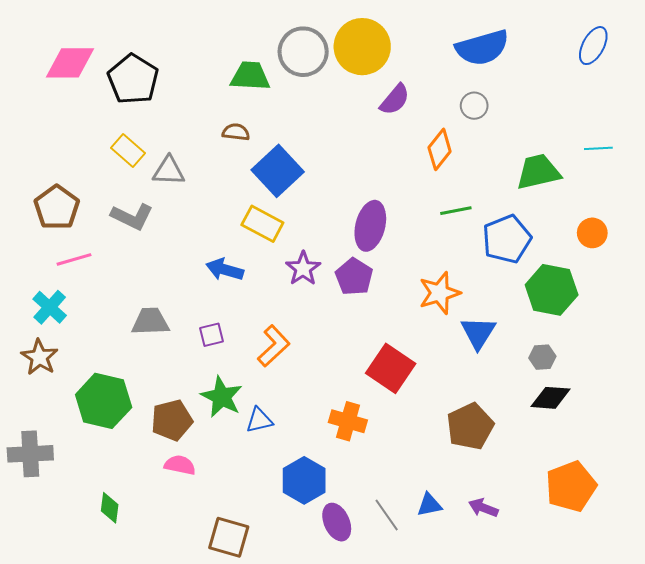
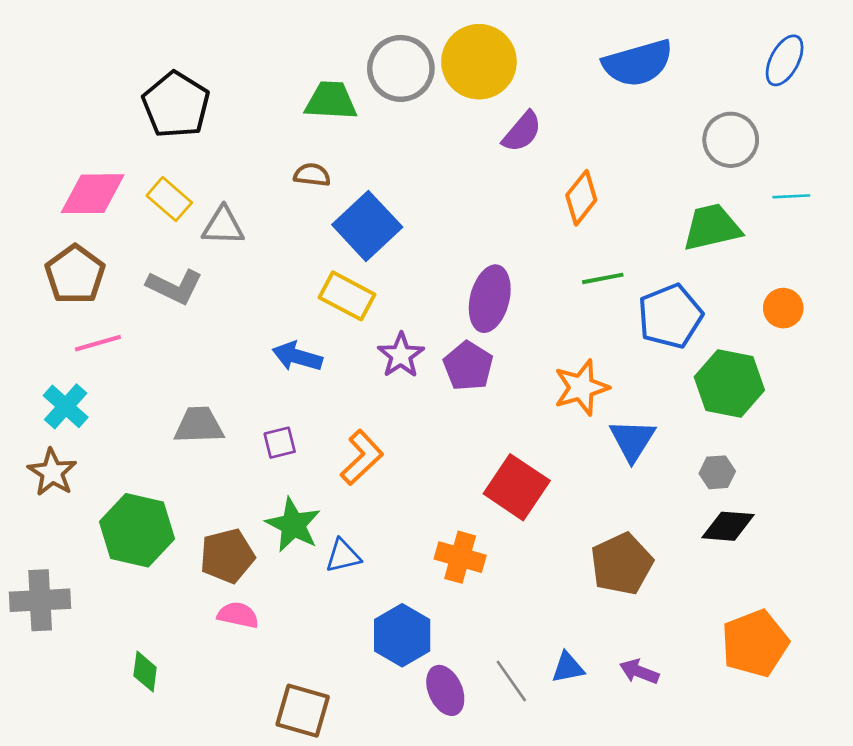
pink diamond: (70, 63) -> (93, 194), moved
gray circle: (474, 106) -> (731, 140), moved, size x1.5

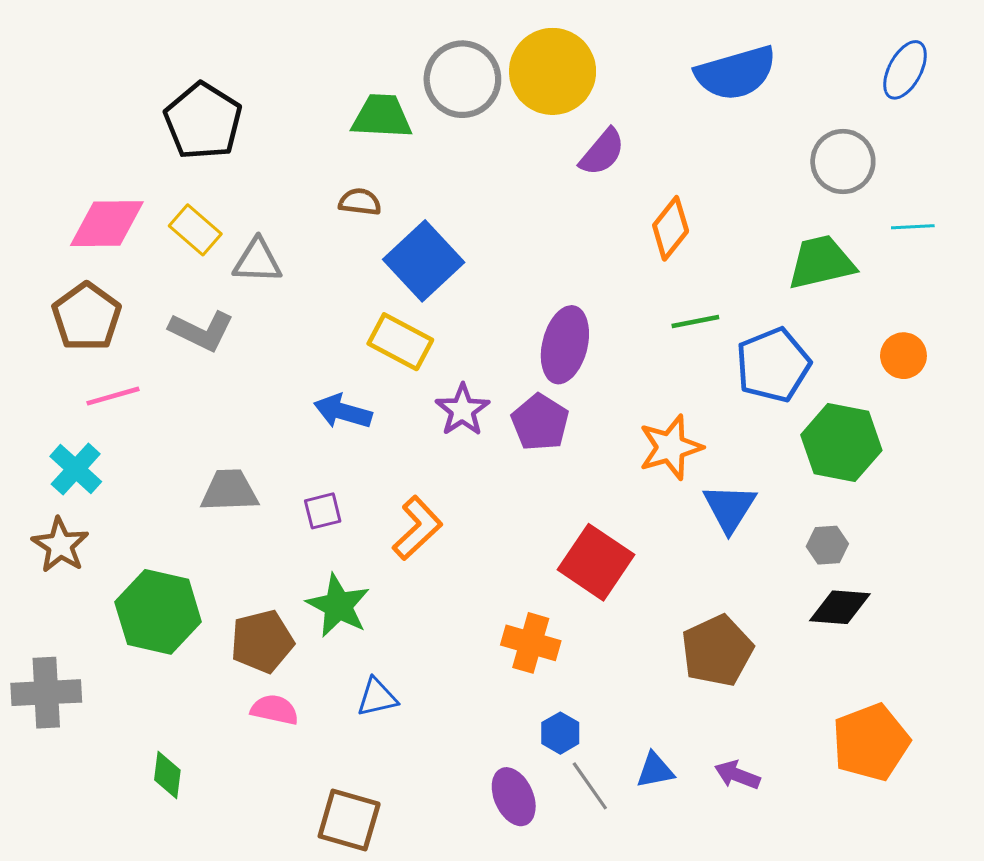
blue triangle: (343, 556) -> (377, 697), moved
blue hexagon: (402, 635) -> (560, 733), moved, size x0.6

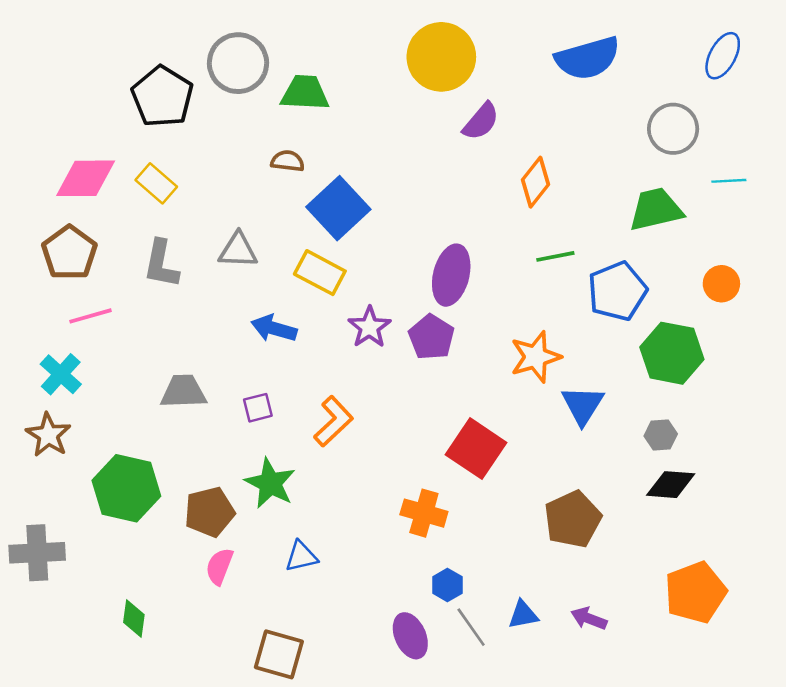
gray circle: (462, 79) -> (238, 63), moved
gray triangle: (257, 261) -> (238, 250), moved
gray L-shape: (202, 331) -> (161, 264), turned 75
pink semicircle: (275, 710) -> (219, 566), turned -81

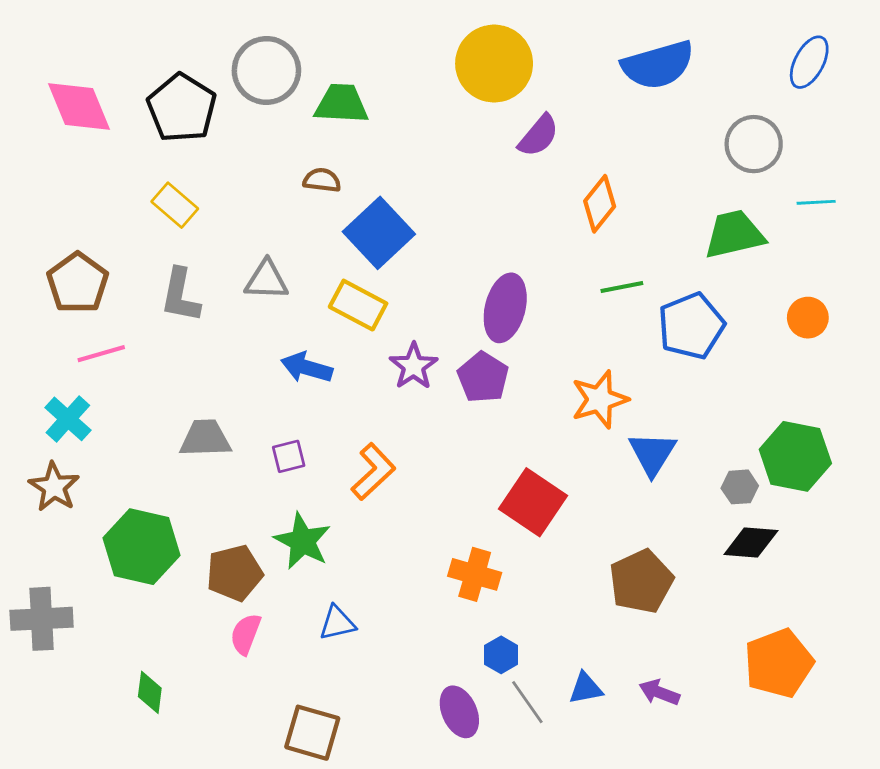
pink diamond: (86, 178) -> (79, 107), moved, turned 68
green hexagon: (672, 353) -> (795, 456), moved

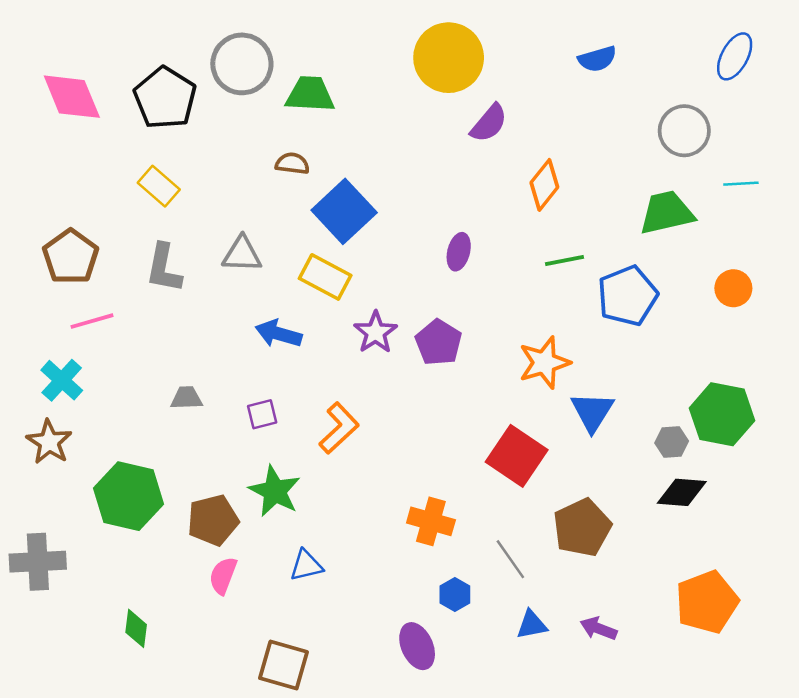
blue semicircle: (658, 65) -> (597, 59), size x0.6
purple ellipse: (505, 308) -> (459, 252), moved, size x0.6
gray trapezoid: (205, 438) -> (186, 398), size x0.7
red square: (533, 502) -> (517, 456), moved
gray line: (527, 702) -> (510, 559), moved

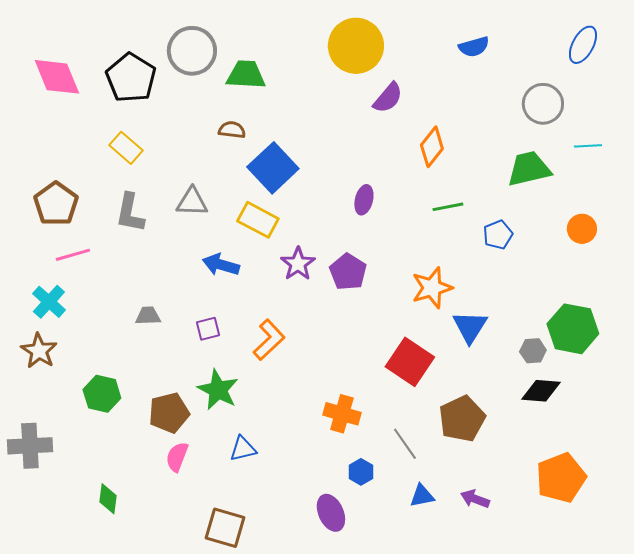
blue pentagon: (628, 296) -> (498, 235), size x0.6
green hexagon: (129, 496) -> (102, 394), size x0.7

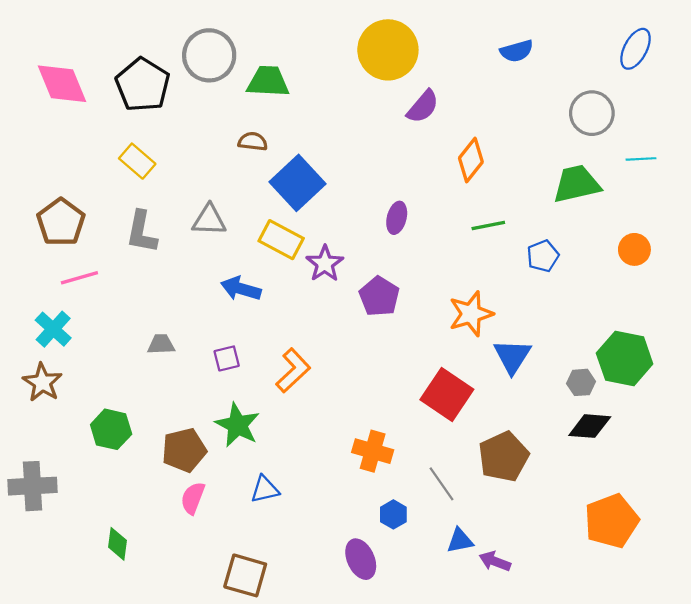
purple star: (298, 264) -> (325, 264), moved
purple arrow: (475, 499) -> (495, 561), moved

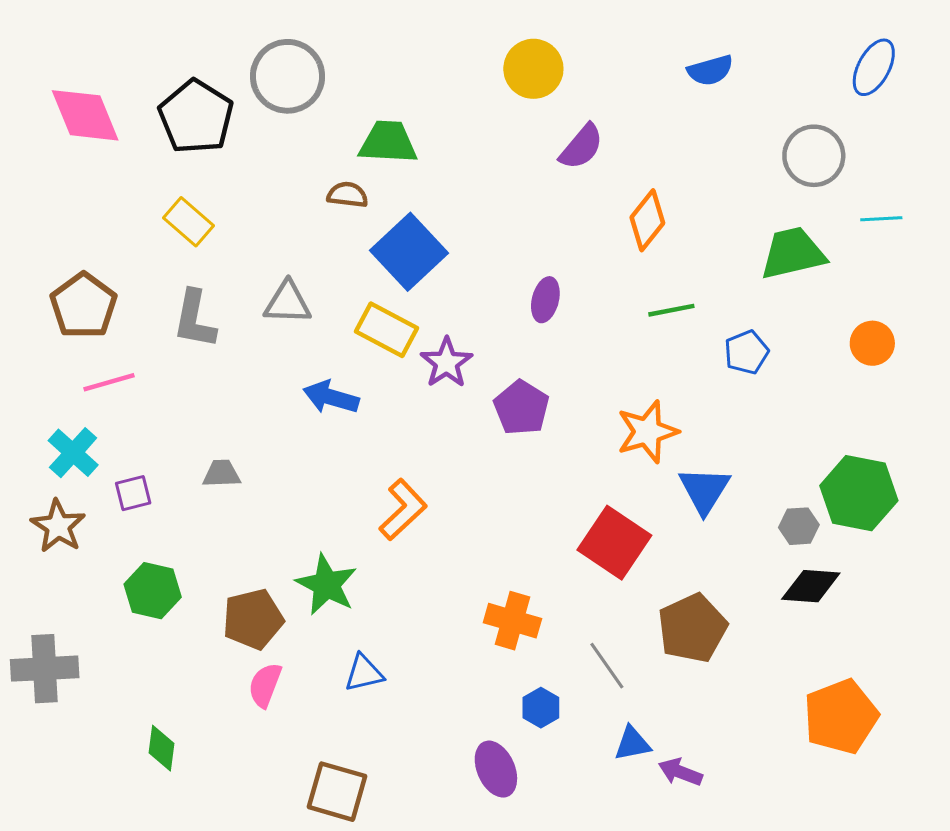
yellow circle: (388, 50) -> (533, 69), size x0.7
green trapezoid: (268, 82) -> (388, 142), moved
purple square: (227, 358) -> (133, 493), moved

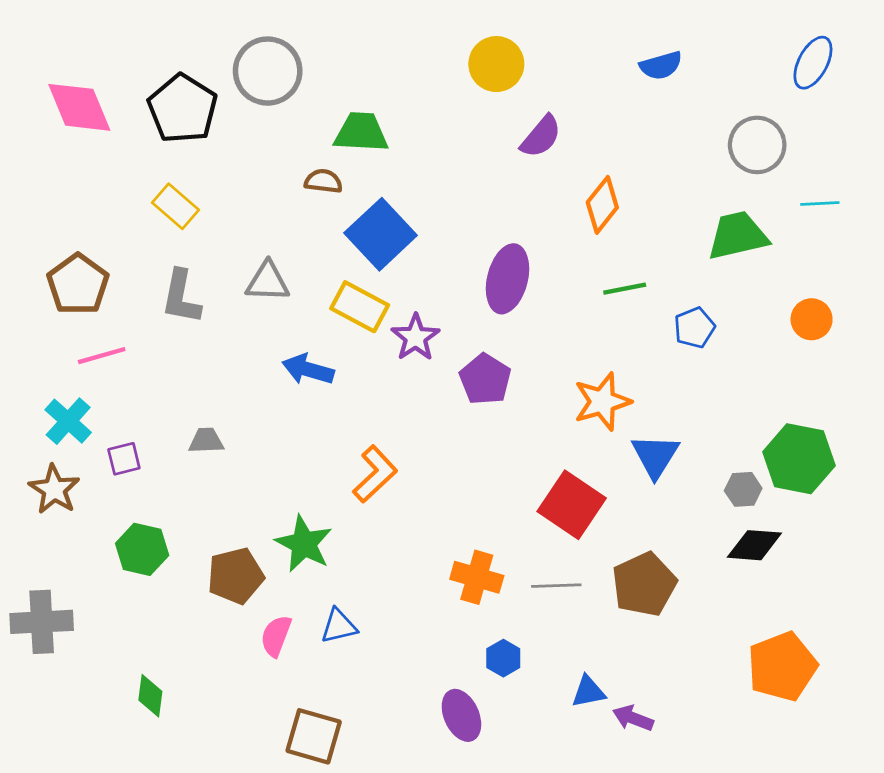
purple ellipse: (545, 300) -> (507, 279), size x1.6
gray line: (607, 666) -> (556, 586), moved, turned -57
pink semicircle: (265, 685) -> (276, 636), moved

